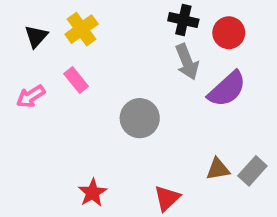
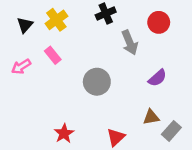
black cross: (183, 20) -> (106, 14), moved, turned -36
purple semicircle: (227, 89) -> (157, 78), moved, size x0.7
gray rectangle: (252, 171) -> (171, 131), moved

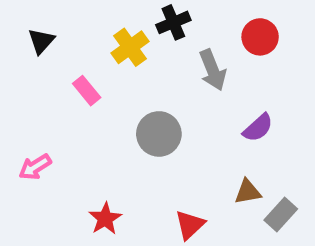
yellow cross: (56, 20) -> (130, 47), moved
pink arrow: (21, 67) -> (35, 167), moved

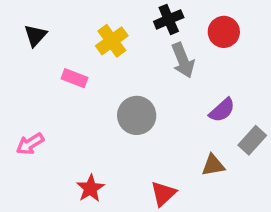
black cross: (173, 22) -> (169, 19), moved
pink rectangle: (87, 91) -> (74, 78), turned -30
gray rectangle: (281, 214) -> (252, 140), moved

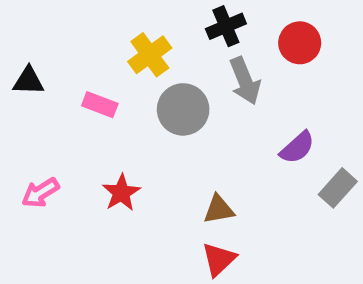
black triangle: (35, 35) -> (28, 81), moved, turned 50
gray circle: (137, 115) -> (183, 109), moved
brown triangle: (213, 165) -> (219, 209), moved
red star: (90, 188) -> (121, 193), moved

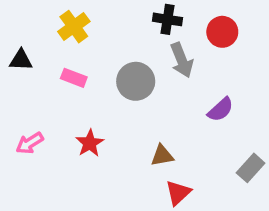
black cross: (226, 26) -> (167, 19), turned 32
yellow cross: (150, 55) -> (74, 27), moved
gray rectangle: (338, 188) -> (251, 168), moved
red triangle: (219, 259) -> (178, 193), moved

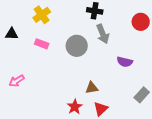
red circle: (222, 32) -> (141, 22), moved
purple semicircle: (221, 110) -> (125, 62), turned 56
red star: (90, 143) -> (75, 107), moved

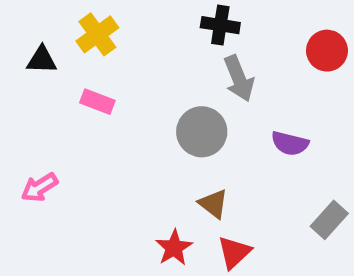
black triangle: (12, 34) -> (42, 60), moved
gray circle: (77, 46) -> (202, 132), moved
brown triangle: (92, 88) -> (213, 204), turned 48

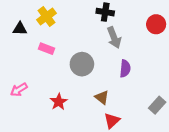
gray circle: (202, 132) -> (82, 64), moved
purple semicircle: (290, 143) -> (125, 69), moved, turned -98
red star: (174, 248) -> (59, 102), moved

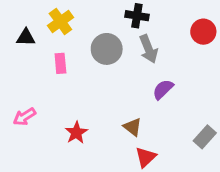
pink rectangle: (46, 49) -> (60, 63), turned 64
gray circle: (82, 64) -> (107, 49), moved
purple semicircle: (125, 69) -> (163, 89), turned -140

